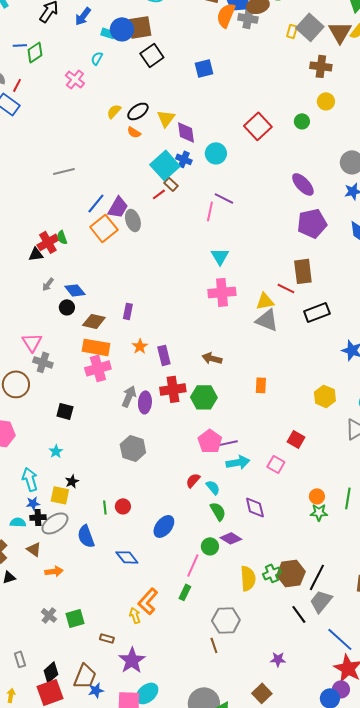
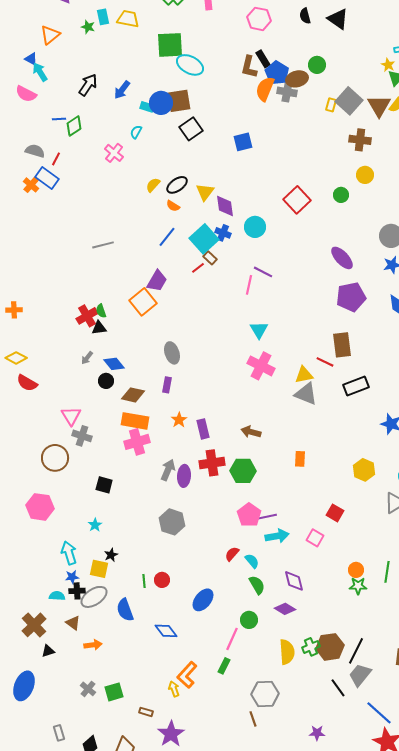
blue line: (96, 203) -> (167, 237), moved
gray ellipse: (133, 220) -> (172, 353), moved
black triangle: (36, 254) -> (99, 328), moved
pink cross: (222, 292) -> (261, 366), turned 32
purple diamond: (231, 538) -> (285, 609), moved

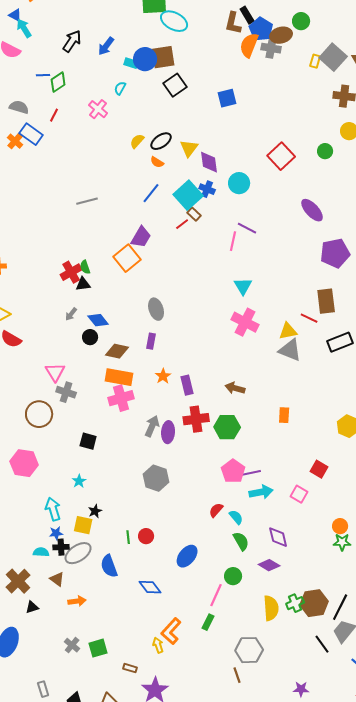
red line: (56, 159) -> (54, 115), moved
purple ellipse: (342, 258) -> (312, 210), moved

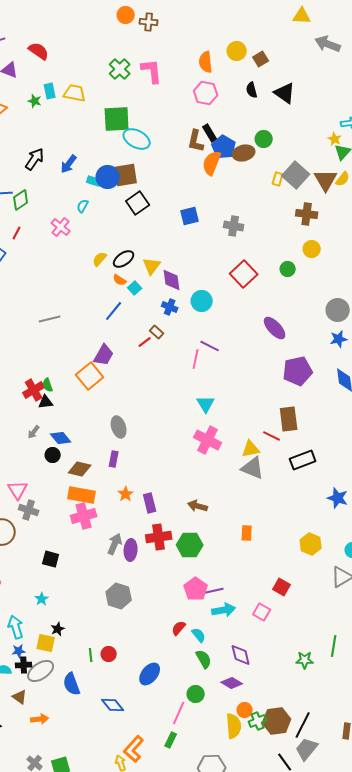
gray cross: (271, 48) -> (234, 226), moved
cyan square: (188, 195) -> (135, 288), moved, size x0.5
orange circle: (340, 526) -> (245, 710), moved

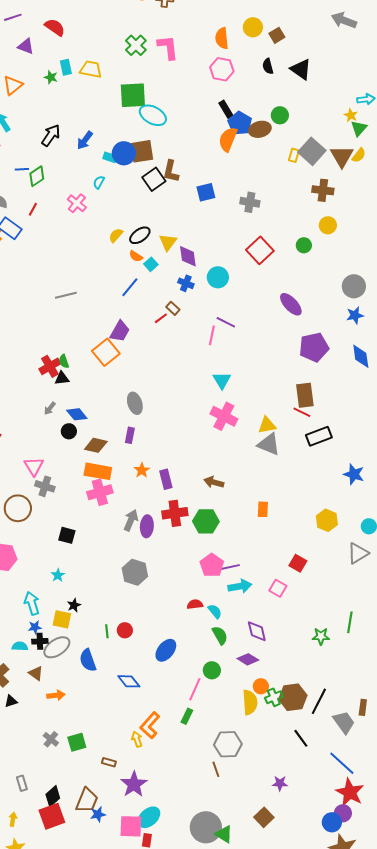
brown L-shape: (196, 141) -> (171, 171), moved
red line: (272, 436) -> (302, 412), moved
red semicircle: (179, 628) -> (195, 604), turned 42
gray trapezoid: (307, 749) -> (344, 722), moved, turned 105

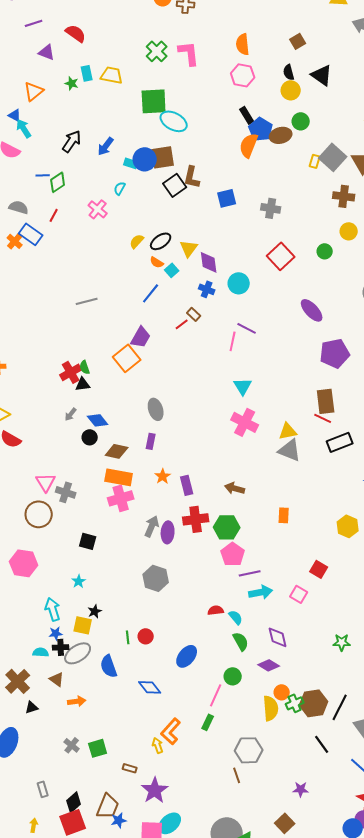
yellow circle: (253, 27) -> (291, 90), moved
pink triangle: (34, 466) -> (46, 482), moved
pink pentagon: (212, 565) -> (233, 554), moved

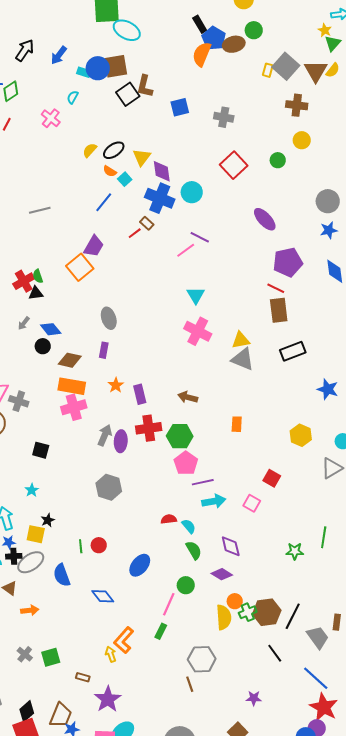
blue cross: (207, 289) -> (160, 198), size x1.8
pink line: (233, 341) -> (186, 250), turned 42
red line: (323, 418) -> (276, 288), moved

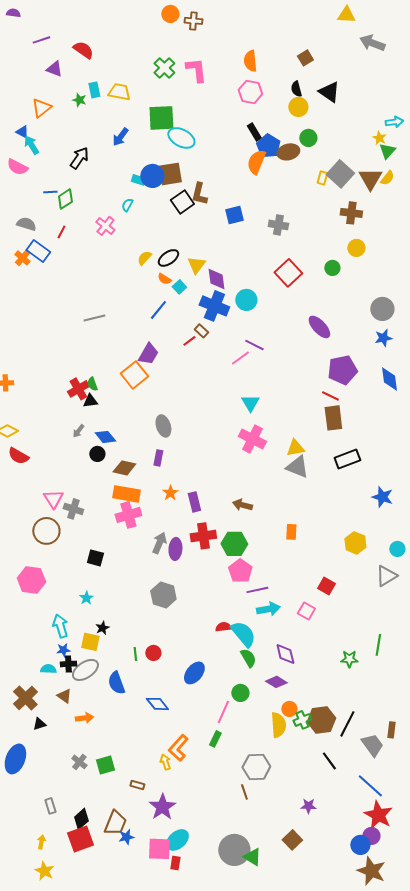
blue arrow: (59, 55) -> (120, 137), moved
cyan semicircle: (189, 526) -> (243, 634), size x1.8

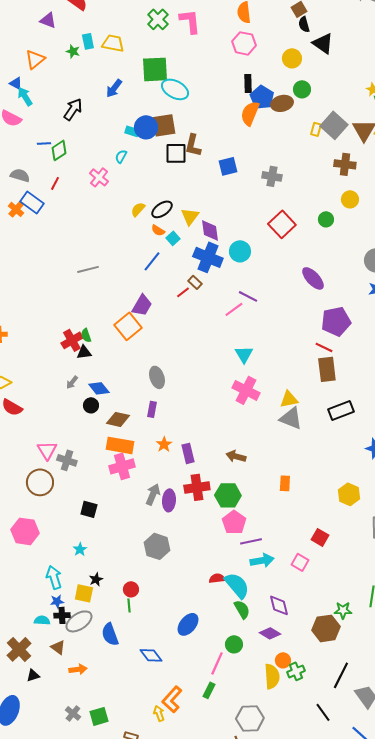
black semicircle: (296, 89) -> (304, 24), moved
black rectangle: (254, 132) -> (248, 83), turned 30
black square: (182, 202) -> (176, 153), turned 35
red circle: (153, 653) -> (131, 589), moved
brown hexagon: (321, 720) -> (326, 628), moved

